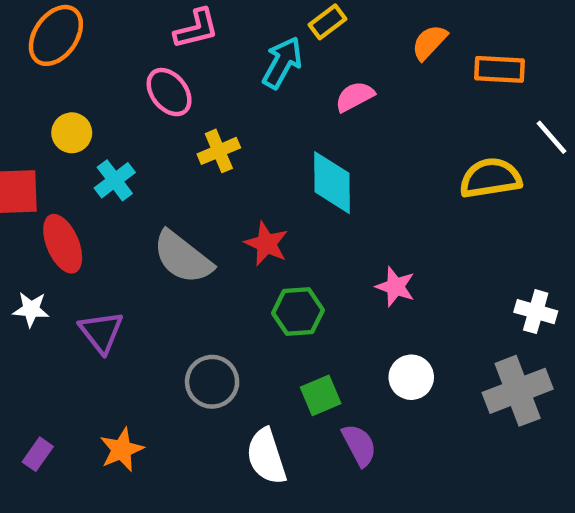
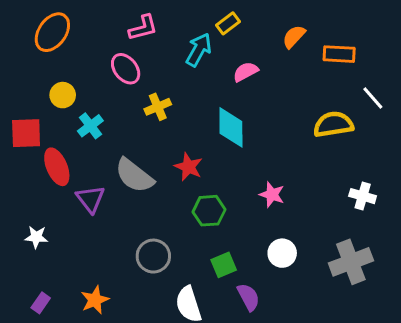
white star: (31, 309) -> (36, 237), moved
white cross: (536, 312) -> (363, 196), moved
purple triangle: (101, 332) -> (90, 199), moved

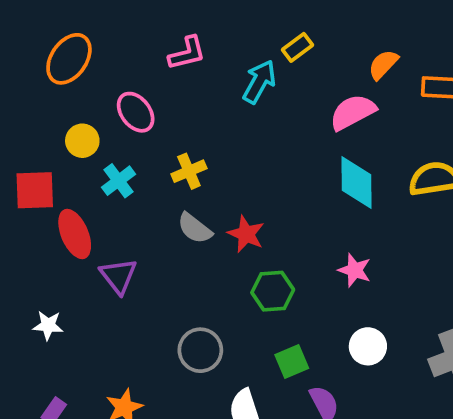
pink ellipse: (126, 69) -> (136, 112), moved
pink semicircle: (246, 72) -> (353, 112), moved, size x1.4
yellow cross: (158, 107) -> (189, 171), moved
cyan diamond: (231, 127) -> (356, 183), moved
gray semicircle: (134, 176) -> (195, 228), moved, size x0.7

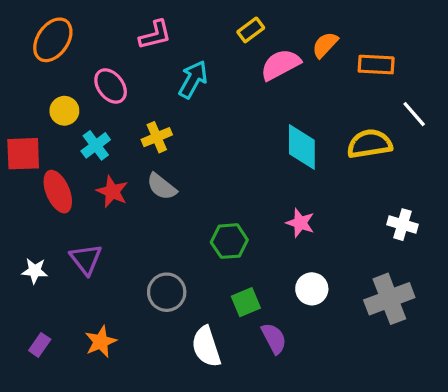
cyan arrow: (259, 82) -> (193, 79), moved
pink semicircle: (353, 112) -> (280, 65), moved
red star: (246, 234) -> (112, 192), moved
purple triangle: (118, 276) -> (86, 259), moved

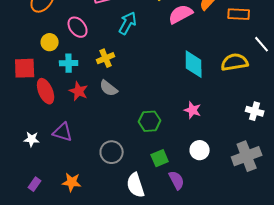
cyan cross: (96, 145) -> (69, 63), turned 36
purple triangle: (86, 259) -> (63, 132), turned -35
orange star: (101, 342) -> (72, 182), turned 30

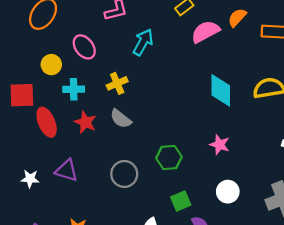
gray circle: (112, 152) -> (124, 174), moved

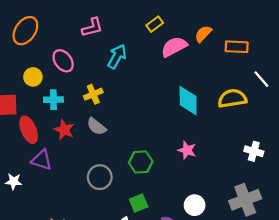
purple triangle: (67, 170) -> (42, 160), moved
white circle: (228, 192) -> (195, 205), moved
green square: (181, 201) -> (139, 203), moved

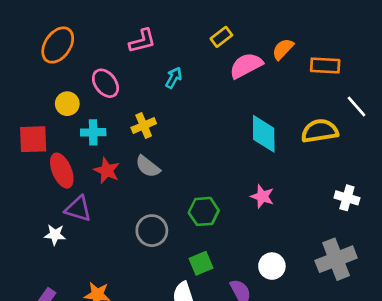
cyan arrow: (117, 56) -> (174, 78), size x0.7
white star: (14, 181) -> (55, 235), moved

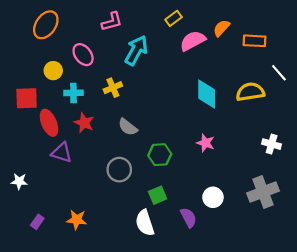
cyan arrow: (174, 78) -> (136, 50), size x1.8
gray semicircle: (148, 166) -> (128, 127), moved
white star: (55, 235) -> (19, 181), moved

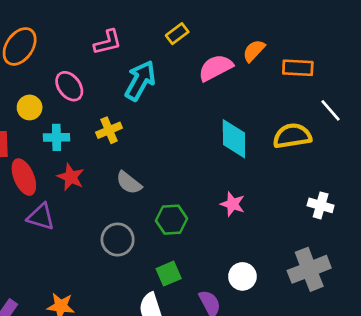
yellow rectangle: (174, 18) -> (177, 34), moved

